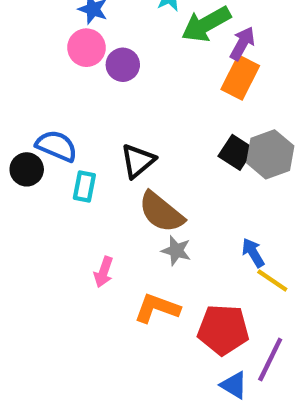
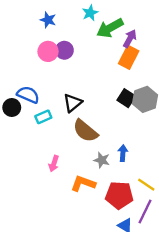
pink circle: (86, 48) -> (48, 51), moved
cyan rectangle: (84, 186) -> (43, 117), turned 56
gray star: (176, 251) -> (102, 160), moved
blue arrow: (253, 253) -> (123, 153), moved, turned 35
yellow line: (272, 280) -> (146, 185), moved

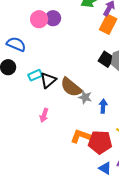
blue semicircle: (28, 95) -> (16, 44), moved
black triangle: (73, 103) -> (48, 80), moved
gray star: (102, 160) -> (85, 97), moved
orange L-shape: (83, 183) -> (81, 136), moved

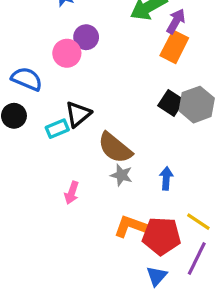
pink circle: (39, 19) -> (67, 53), moved
black triangle: (48, 80) -> (78, 114), moved
gray star: (85, 97) -> (121, 175), moved
blue triangle: (105, 168) -> (157, 276), moved, turned 40

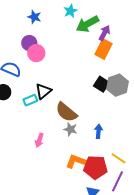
purple circle: (86, 37) -> (29, 43), moved

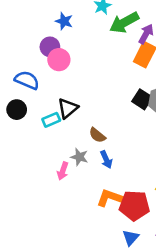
blue star: (34, 17) -> (64, 21), moved
brown semicircle: (66, 112) -> (97, 135), size x0.6
gray star: (70, 129) -> (79, 157), moved
blue arrow: (98, 131) -> (106, 160), moved, turned 152

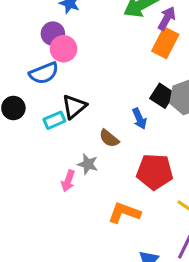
blue semicircle: (27, 80) -> (44, 73), moved, turned 135
blue arrow: (106, 160) -> (139, 119), moved
red pentagon: (134, 206) -> (155, 172), moved

